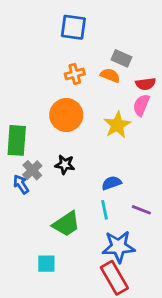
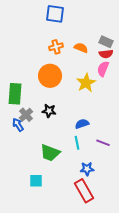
gray rectangle: (121, 58) -> (106, 42), moved
green trapezoid: (66, 224) -> (50, 153), turned 55
blue star: (119, 247) -> (87, 169), size x0.6

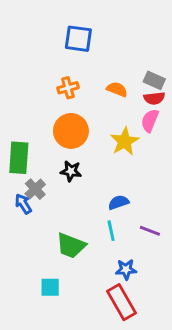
orange cross: (56, 47) -> (68, 88), moved
black star: (49, 111) -> (71, 171), moved

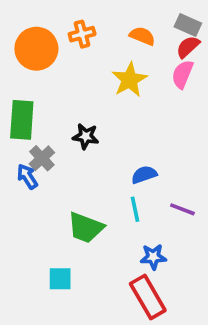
red semicircle: (154, 98) -> (188, 47), turned 144
orange circle: (71, 131) -> (36, 49), moved
yellow star: (125, 141) -> (130, 80), moved

